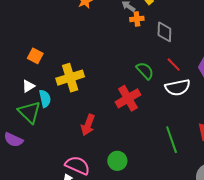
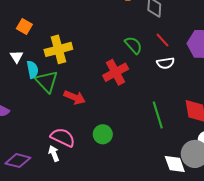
white triangle: (28, 86) -> (16, 57), turned -32
white semicircle: (178, 87) -> (166, 63), size x0.7
green triangle: (29, 112) -> (47, 81), moved
red arrow: (88, 125) -> (75, 97), turned -90

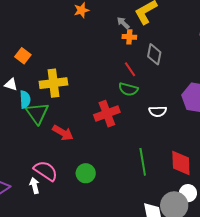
red line: (162, 40) -> (130, 69), moved
green semicircle: (133, 45) -> (128, 89), turned 138
white triangle: (16, 57) -> (11, 84), turned -48

